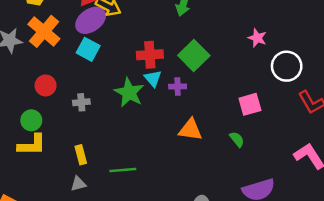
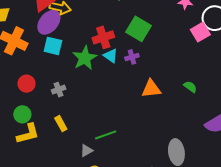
green star: (129, 92) -> (85, 58), moved, turned 30
pink square: (250, 104) -> (200, 32), moved
yellow rectangle: (81, 155) -> (61, 124), moved
gray triangle: (78, 184) -> (86, 151), moved

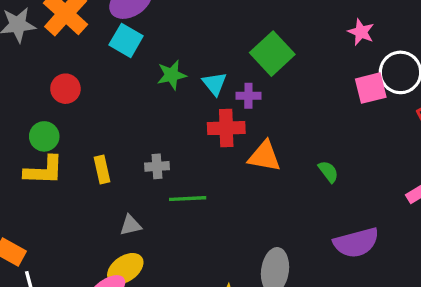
red cross: (103, 37) -> (226, 128), moved
green star: (85, 58) -> (172, 75), size x0.7
gray cross: (59, 90) -> (157, 166), moved
green line: (106, 135) -> (188, 199), moved

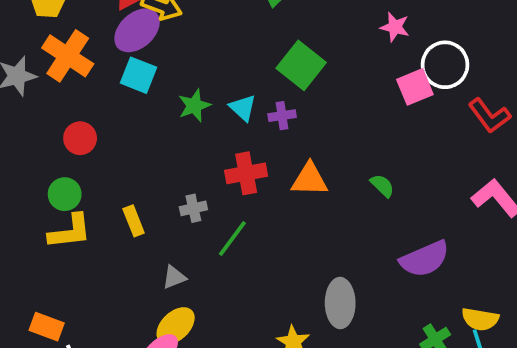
red cross: (226, 128) -> (246, 173), moved
green line: (188, 199) -> (232, 239), turned -42

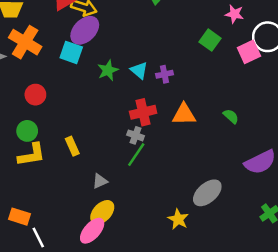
purple ellipse: (137, 30) -> (85, 30), moved
green square: (301, 65) -> (210, 40), moved, size x0.7
gray cross: (193, 208) -> (135, 135), moved, turned 35
gray ellipse: (340, 303) -> (207, 193), turned 52

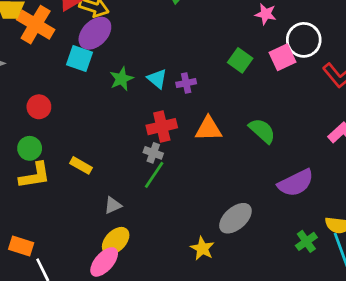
green square: (210, 40) -> (240, 60), moved
orange cross: (25, 42) -> (36, 25), moved
green semicircle: (231, 116) -> (262, 131), size x1.5
yellow rectangle: (72, 146) -> (81, 165), turned -36

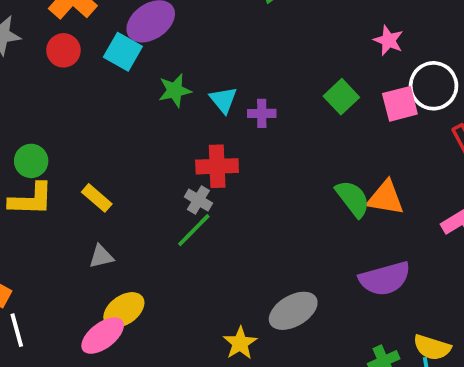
red circle: (39, 107) -> (63, 50), moved
orange triangle: (209, 129) -> (386, 198), moved
gray triangle: (113, 205) -> (101, 256), moved

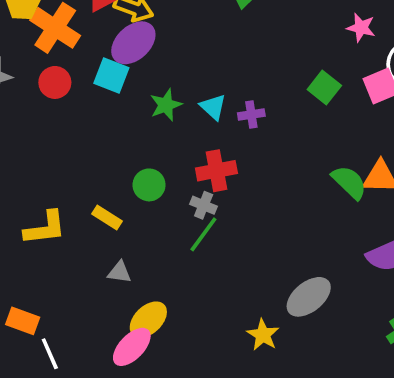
green circle: (31, 161) -> (149, 185), moved
gray triangle: (101, 256) -> (119, 272), turned 30

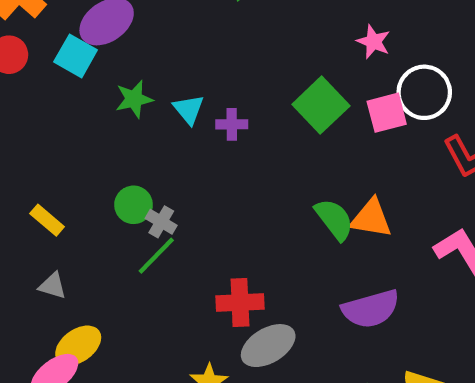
green square: (324, 88) -> (321, 105), size x1.4
red cross: (216, 171) -> (240, 303), moved
green circle: (149, 185) -> (134, 205), moved

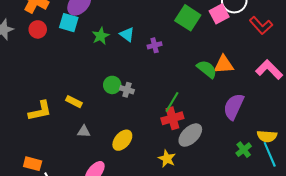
purple cross: (232, 124) -> (155, 45), moved
green line: (156, 256) -> (172, 102), moved
purple semicircle: (371, 309) -> (234, 107), turned 144
yellow ellipse: (78, 346) -> (122, 140), moved

